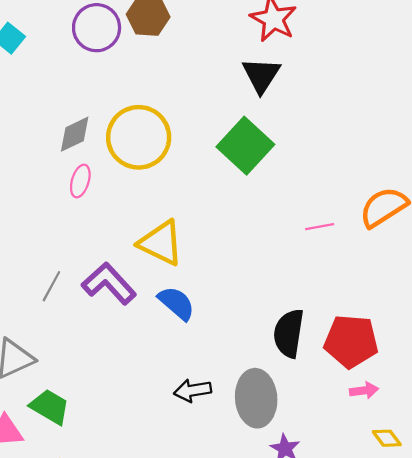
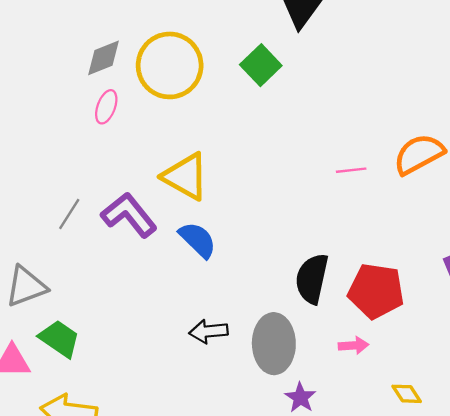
green square: (245, 146) -> (261, 65), moved, size x0.7
pink arrow: (364, 390) -> (354, 345), moved

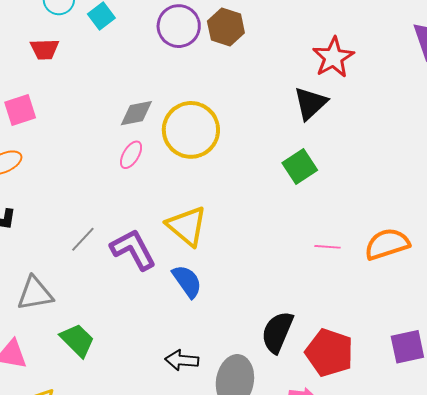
green square: (261, 65) -> (300, 167), moved
green trapezoid: (59, 339) -> (77, 340), moved

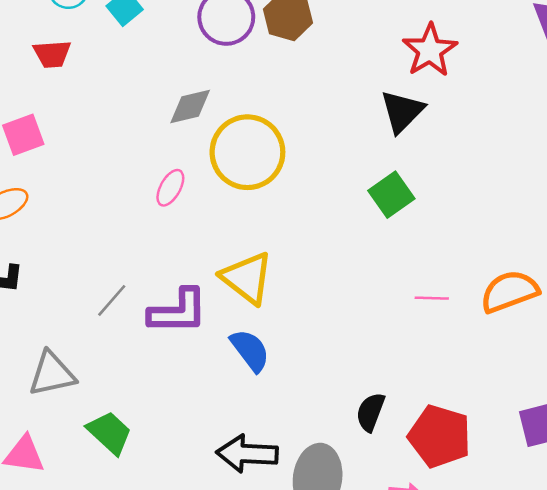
gray diamond: (136, 113) -> (190, 106), moved
purple L-shape: (133, 250) -> (178, 311), turned 120
black semicircle: (277, 332) -> (370, 412), size x0.7
black arrow: (182, 360) -> (247, 454), size x1.4

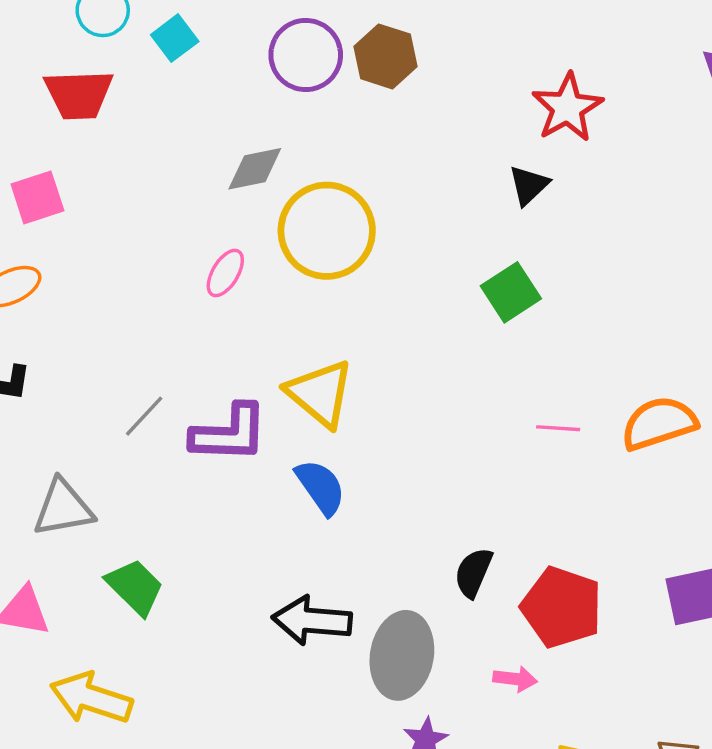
red trapezoid: (52, 54) -> (79, 94), size x1.4
black triangle: (402, 111) -> (529, 185), size x0.7

